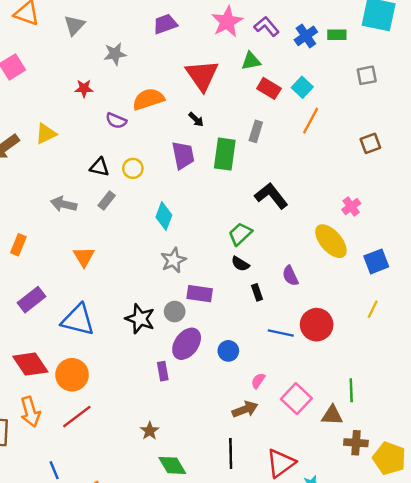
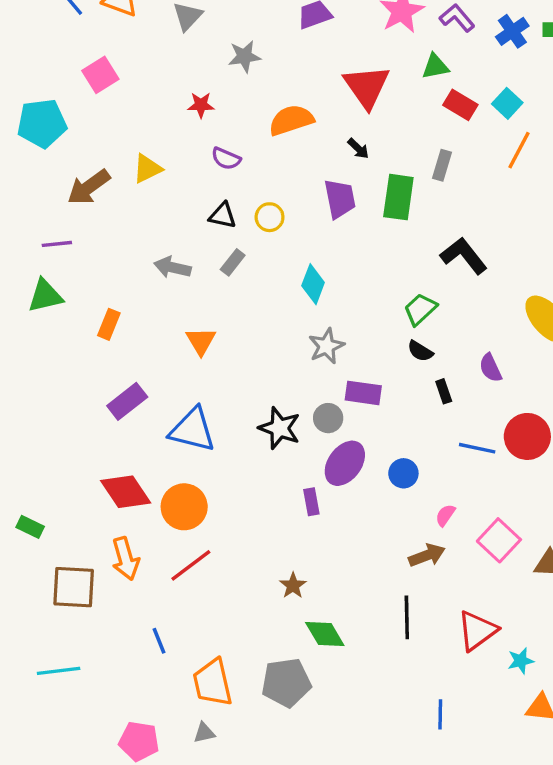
purple semicircle: (116, 121) -> (226, 159), moved

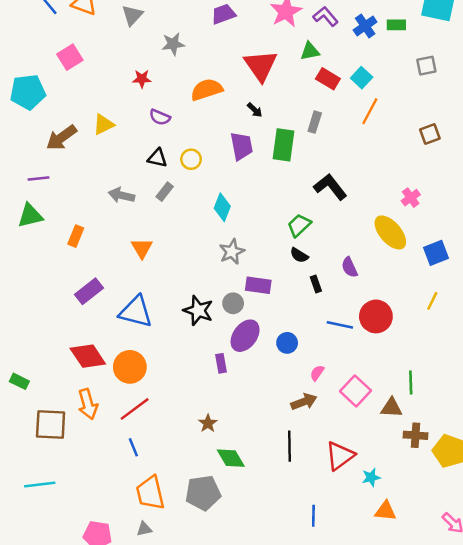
blue line: (159, 641) -> (133, 447), moved

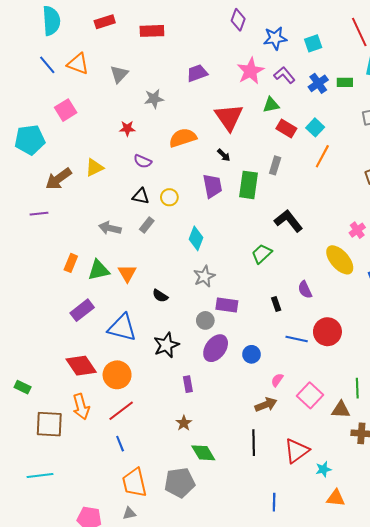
green triangle: (30, 216) -> (99, 270), moved
black semicircle: (299, 255) -> (160, 296), moved
black star: (198, 310) -> (166, 345), moved, turned 30
purple rectangle: (221, 363) -> (188, 384), moved

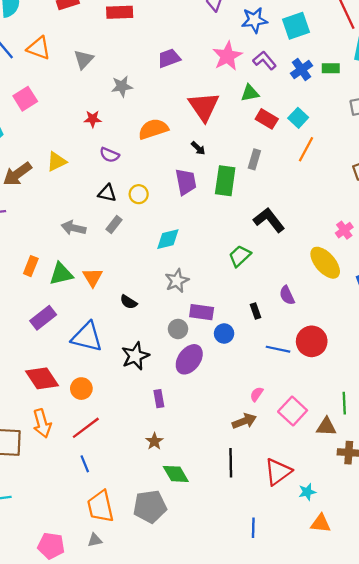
cyan square: (313, 43) -> (296, 26), size x1.4
cyan diamond: (196, 238) -> (168, 239), turned 55
blue circle: (251, 354) -> (224, 333), moved
orange circle: (117, 375) -> (81, 389), size x0.7

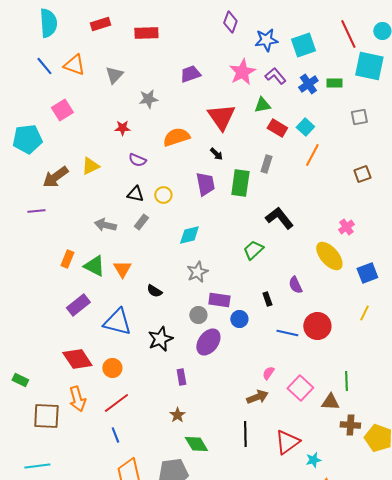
green triangle: (61, 274) -> (94, 266), turned 40

